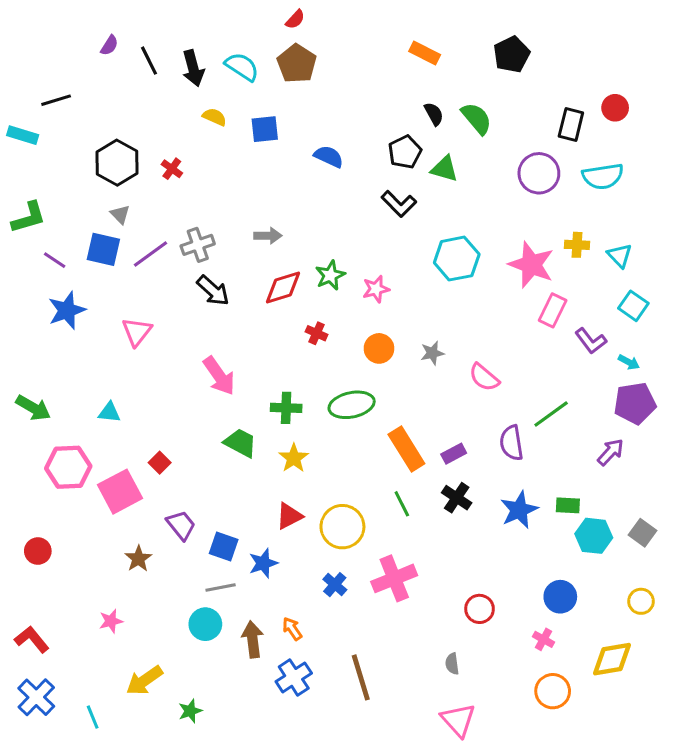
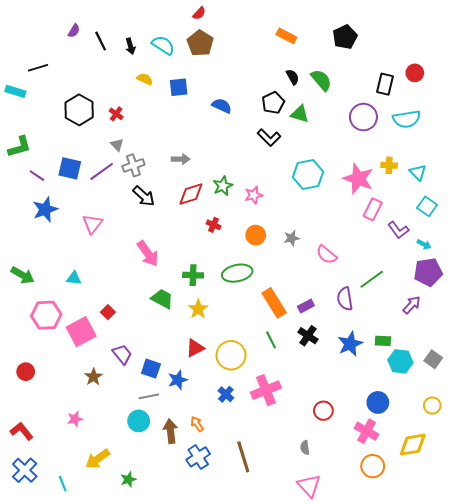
black arrow: (193, 68) -> (130, 46), size x0.7
gray triangle: (120, 214) -> (117, 145), moved
pink cross: (544, 639) -> (367, 431), size x1.6

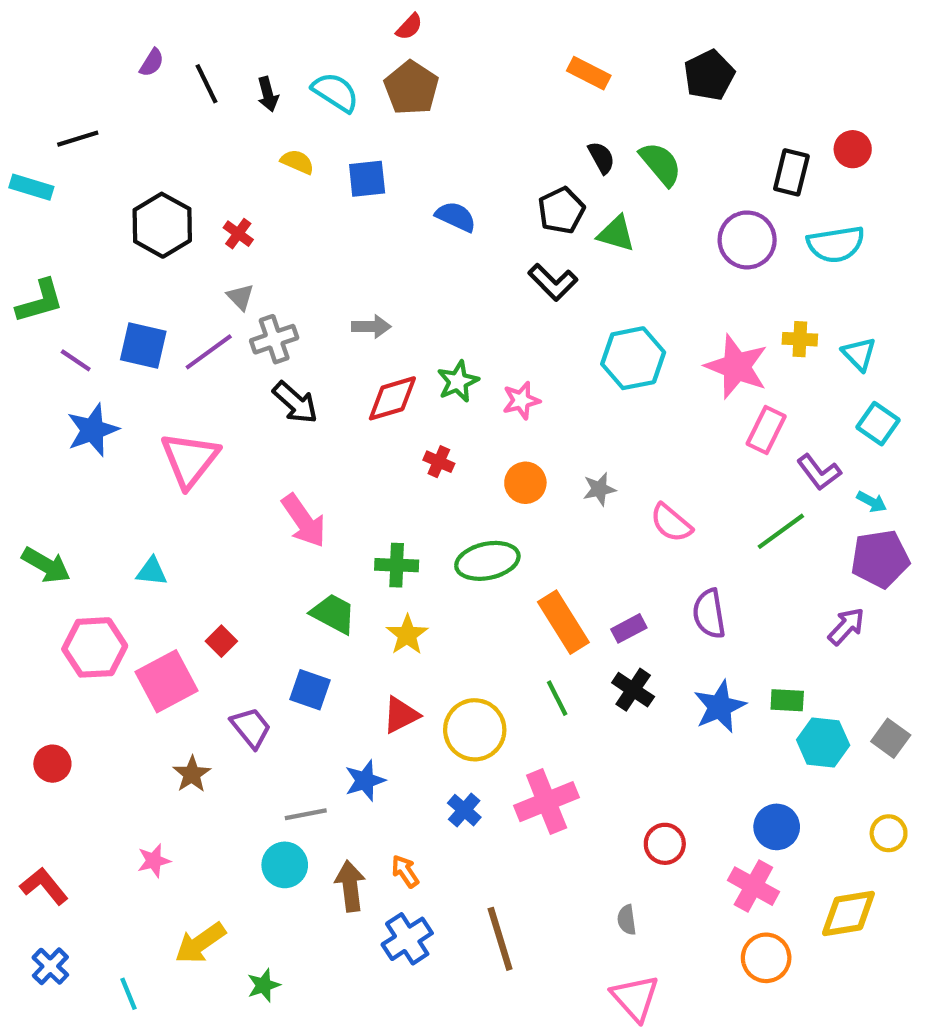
pink triangle: (92, 224) -> (190, 460), size x1.4
green line: (372, 279) -> (781, 531), moved
blue square: (151, 369) -> (310, 690), moved
blue cross: (25, 470) -> (50, 966), size x0.7

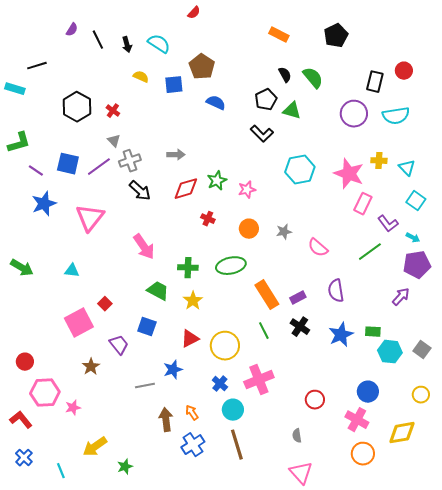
brown pentagon: (411, 88) -> (202, 67), moved
pink hexagon: (95, 647) -> (45, 393), moved
cyan circle: (285, 865) -> (233, 410), moved

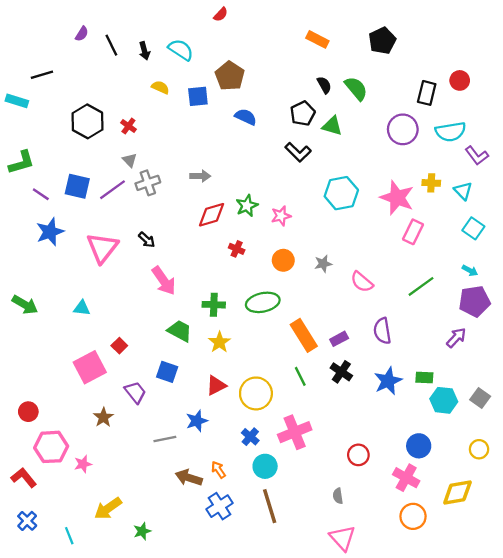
black arrow: (140, 191) -> (147, 240), moved, size x0.7
purple L-shape: (388, 224) -> (477, 156), moved
brown arrow: (166, 420) -> (189, 478), turned -65

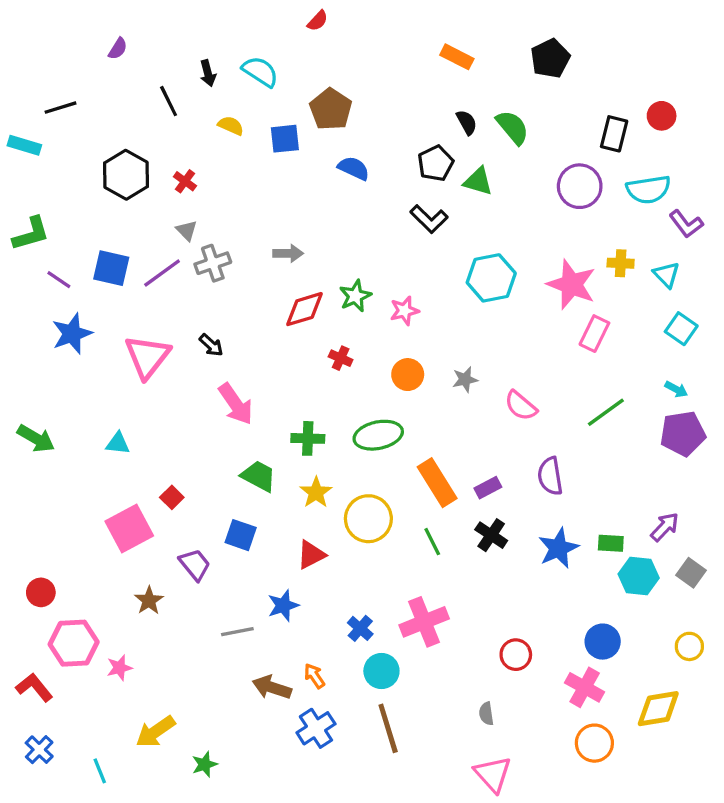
black line: (111, 45) -> (169, 101), moved
purple arrow: (456, 338) -> (665, 527), moved
yellow circle: (256, 393) -> (368, 519), moved

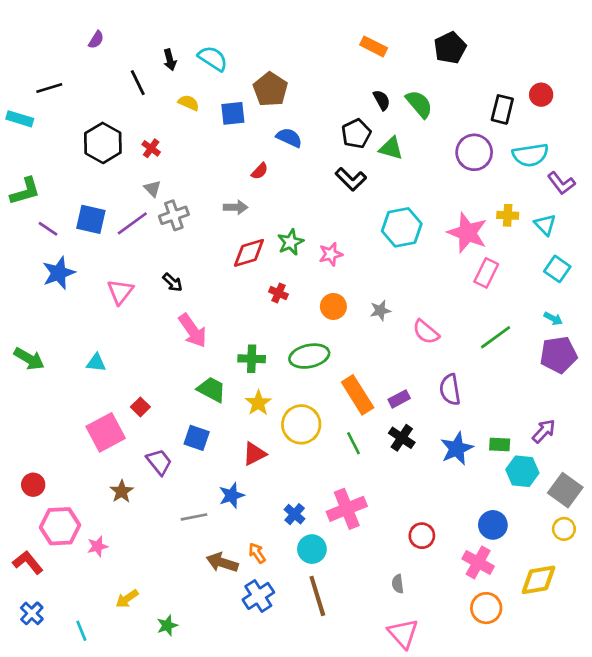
red semicircle: (318, 21) -> (260, 171), moved
pink triangle: (147, 357) -> (120, 292), size x0.7
gray square: (691, 573) -> (565, 490), moved, size x1.4
yellow arrow: (155, 732) -> (127, 599), size x0.7

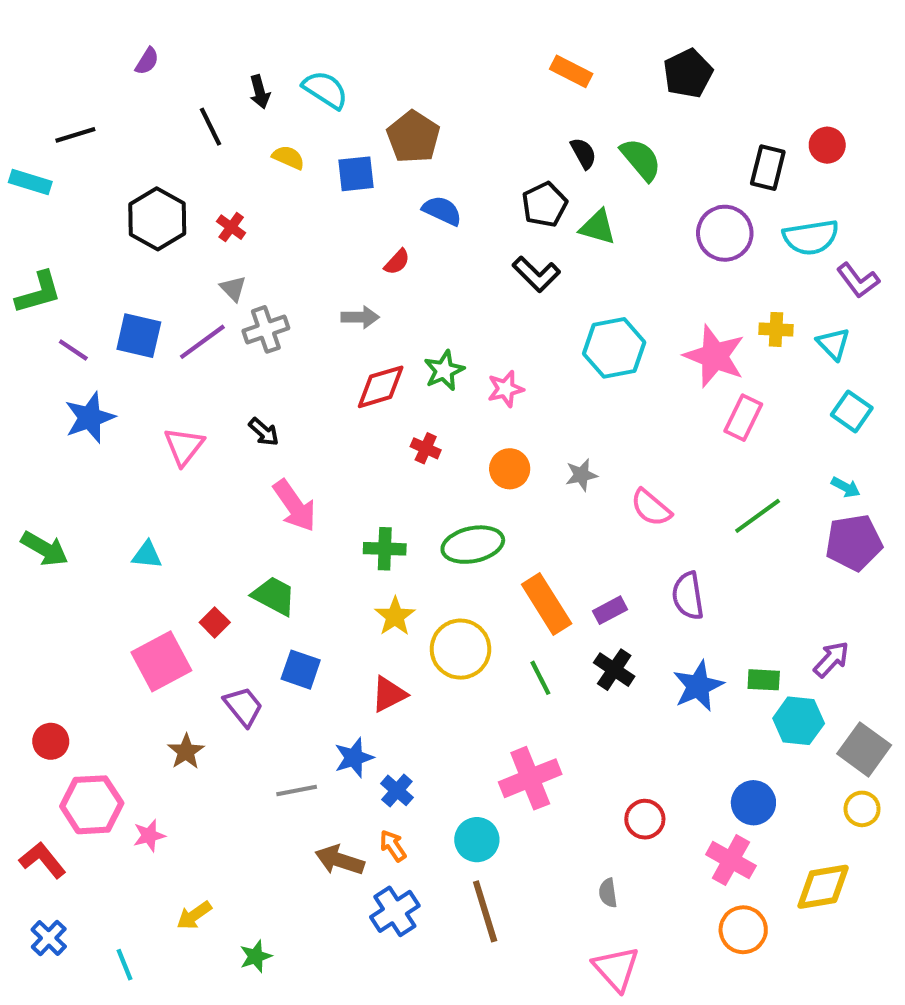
green trapezoid: (211, 390) -> (274, 596), moved
blue cross: (295, 514) -> (397, 790), moved

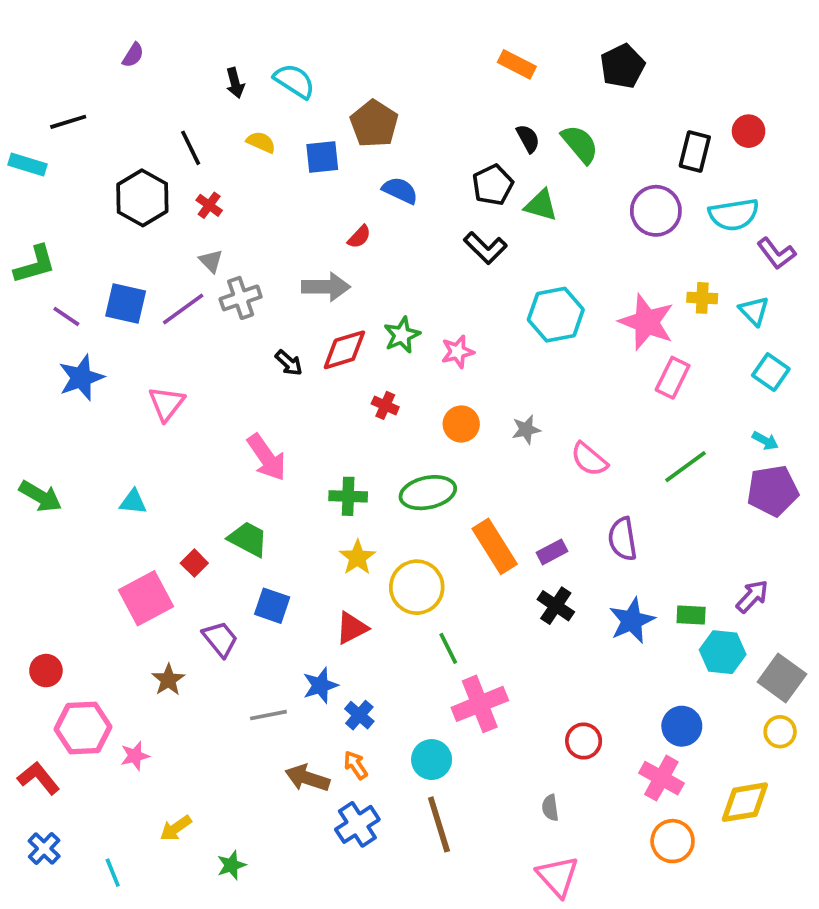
black line: (211, 127) -> (191, 148), moved
gray arrow: (360, 317) -> (326, 287), size x1.4
black arrow: (264, 432) -> (289, 363), moved
green line: (540, 678) -> (448, 648), moved

